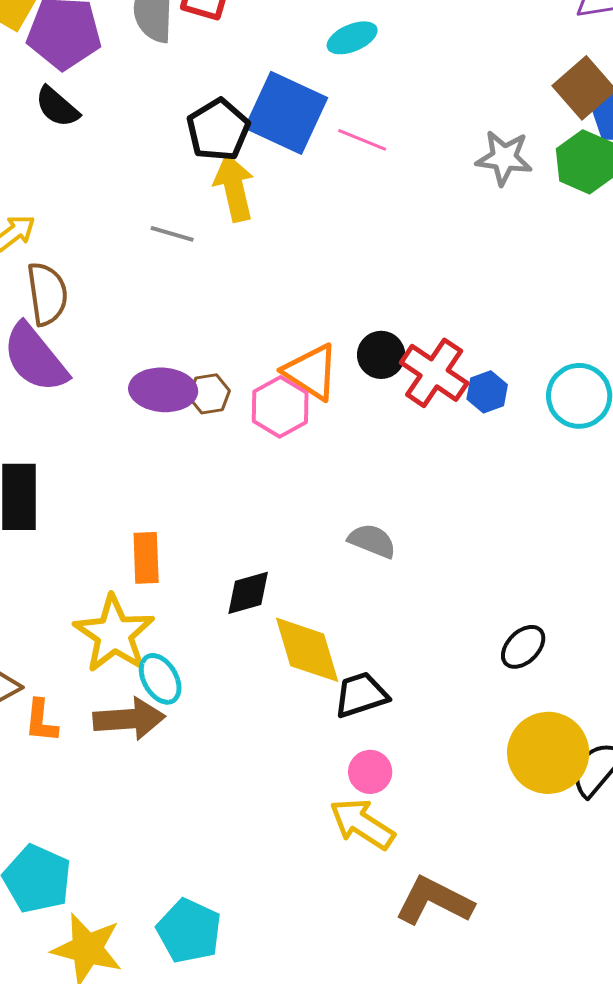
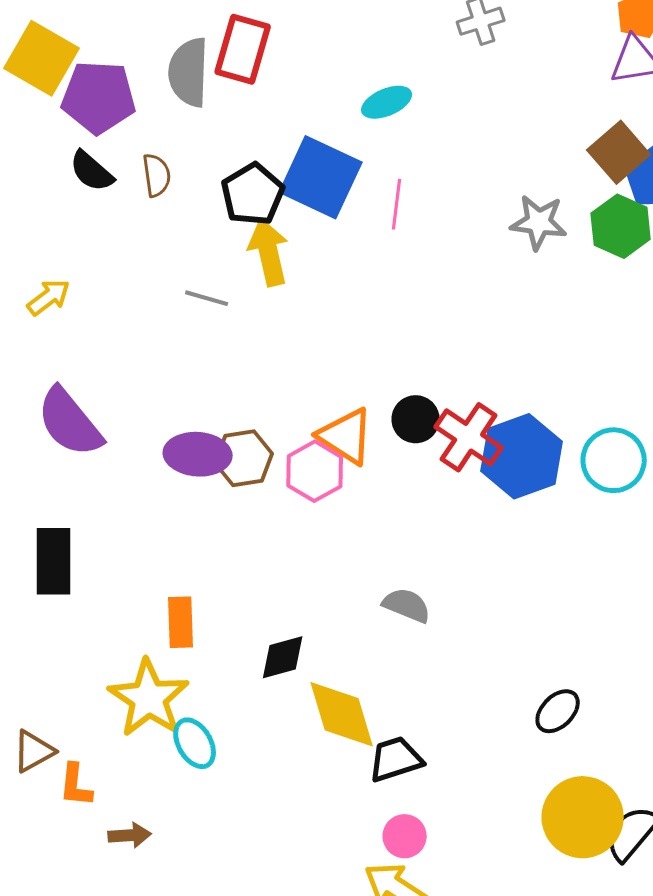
pink line: (362, 140) -> (397, 204), turned 75
brown semicircle: (47, 294) -> (157, 175), moved, size x0.7
blue hexagon: (487, 392) -> (522, 456), size x2.0
brown hexagon: (209, 394) -> (244, 458), size x1.4
brown arrow: (129, 719) -> (130, 835), moved, size x0.6

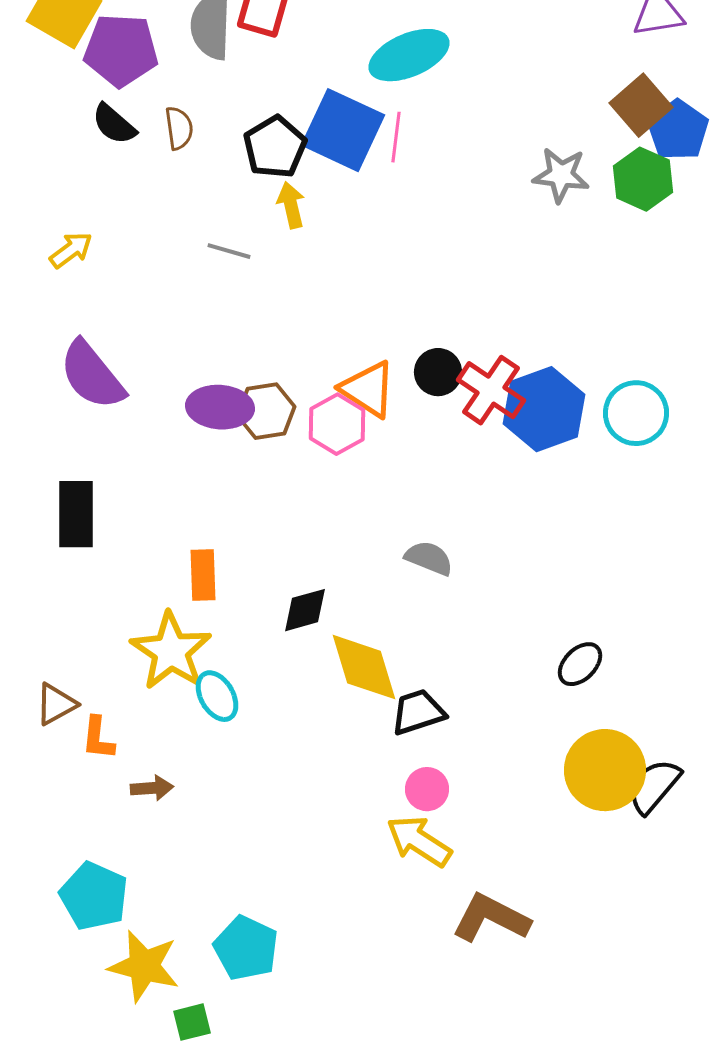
cyan ellipse: (387, 102) -> (409, 55), size x1.6
pink line: (397, 204) -> (396, 137), moved
yellow arrow: (269, 252) -> (291, 205), size x0.7

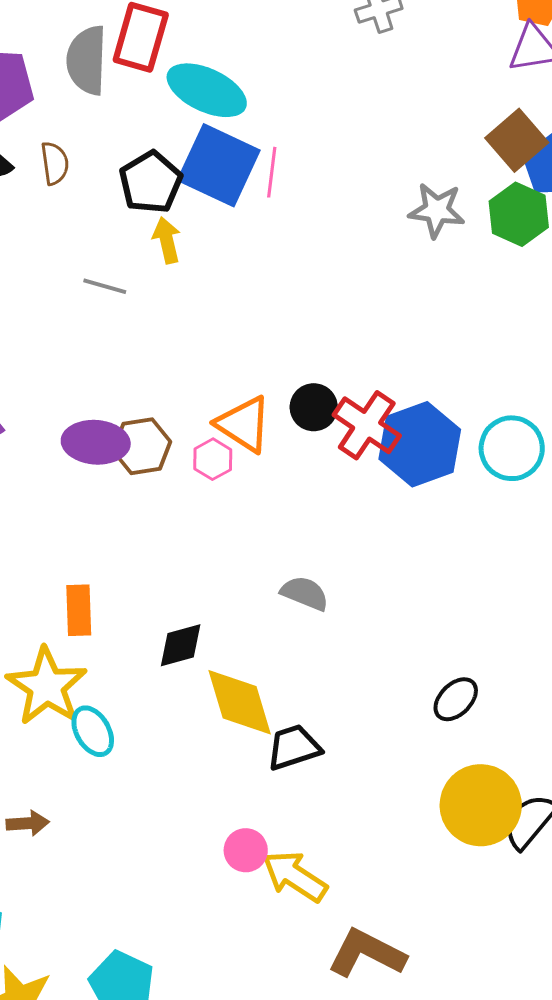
cyan ellipse: (409, 55) -> (207, 90), moved, turned 48
pink hexagon: (337, 424) -> (213, 459), size x0.7
pink circle: (427, 789) -> (246, 850), moved

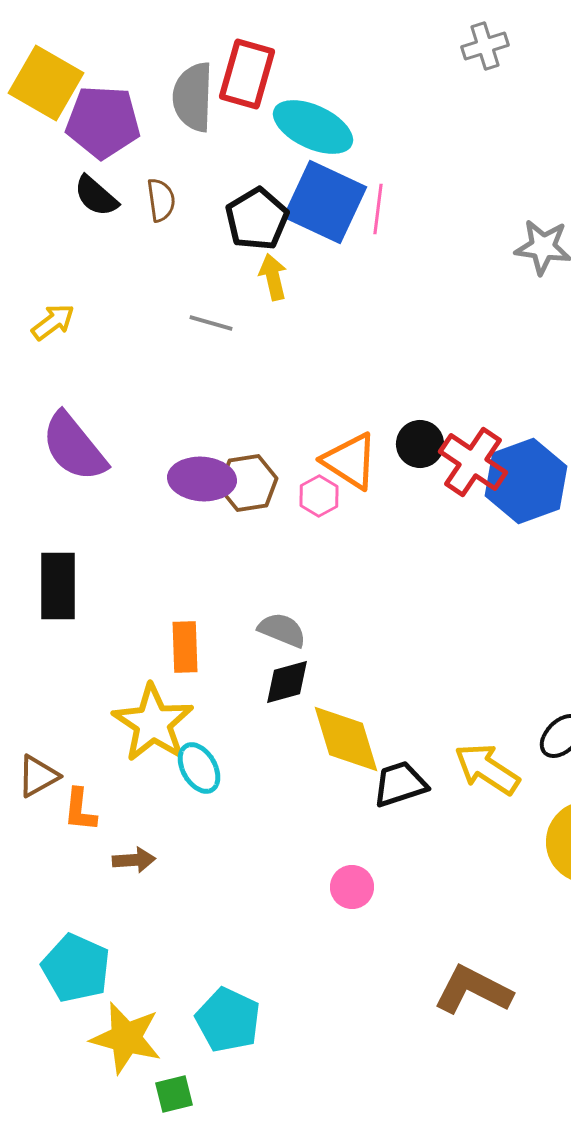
gray semicircle: (305, 593) -> (282, 630), moved
yellow arrow: (295, 876) -> (487, 769), moved

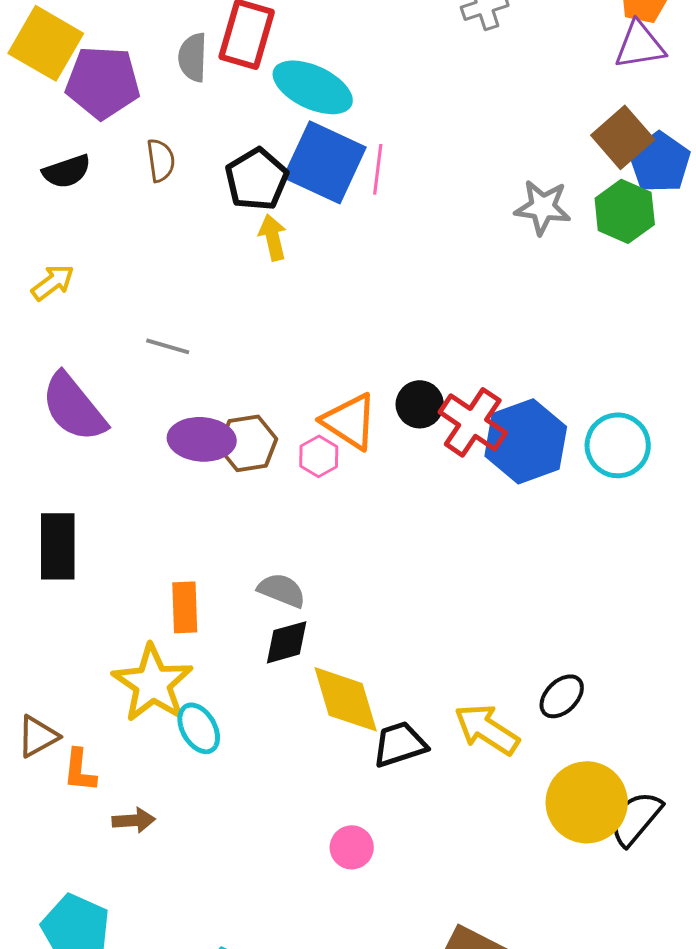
gray semicircle: (193, 97) -> (193, 57), size x0.7
black semicircle: (96, 196) -> (67, 171), moved, turned -60
gray line: (211, 323) -> (168, 346), moved

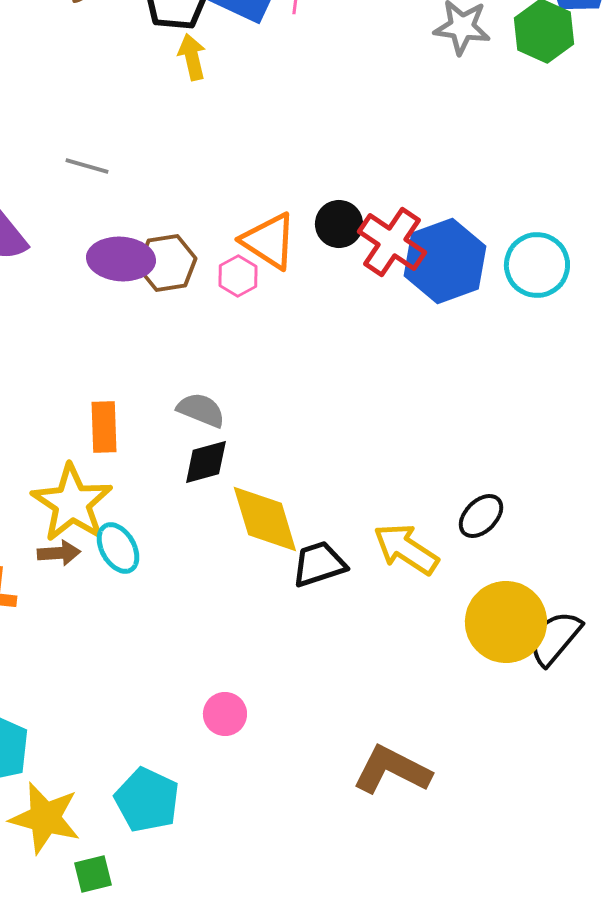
brown arrow: (134, 820) -> (59, 553), moved
pink circle: (352, 847) -> (225, 714), moved

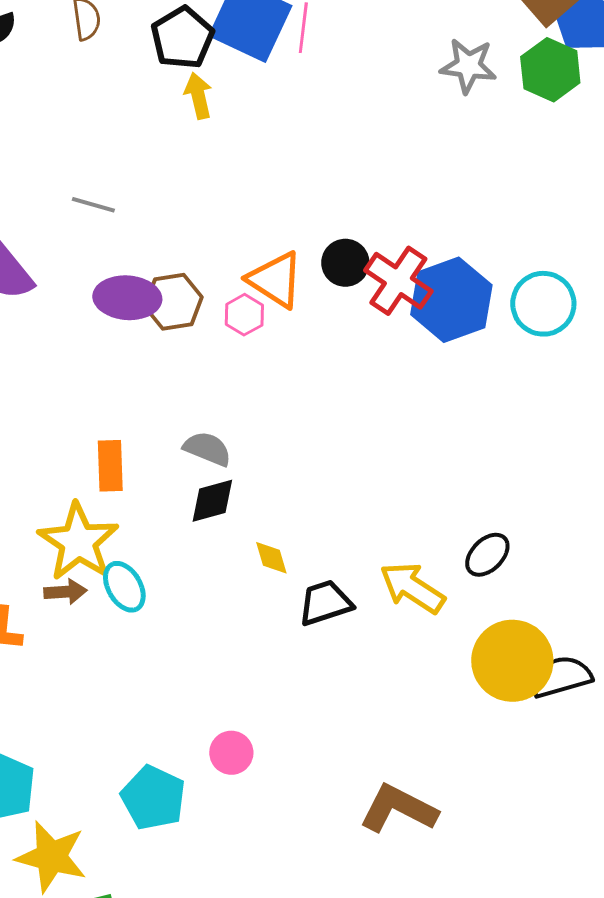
yellow diamond: (265, 519) -> (271, 558), size x0.5
black semicircle: (555, 638) -> (561, 677), turned 34
cyan pentagon: (147, 800) -> (153, 798), moved

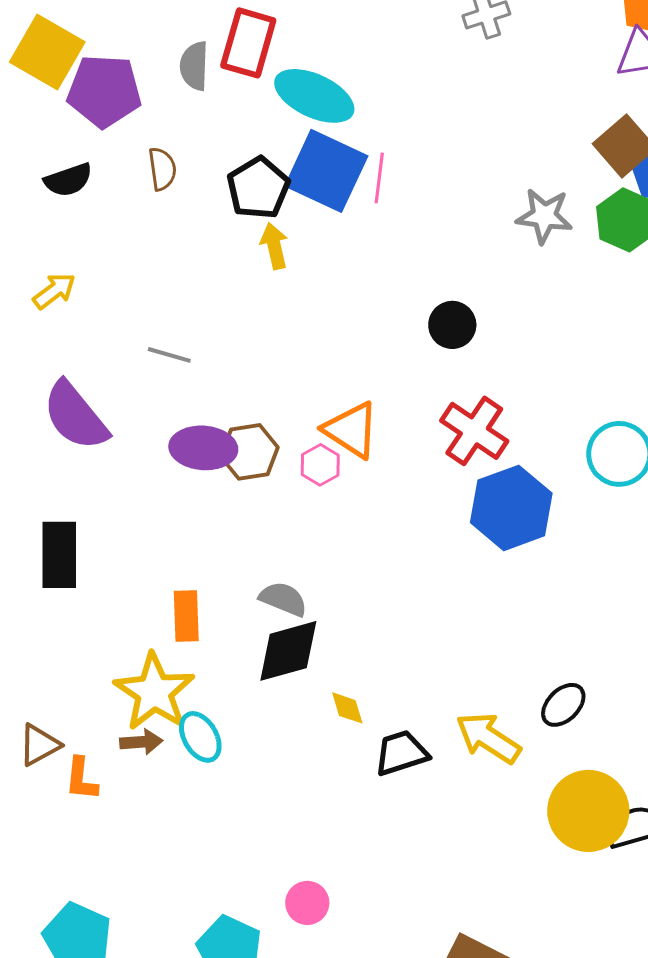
black circle: (345, 263) -> (452, 325), moved
blue hexagon: (451, 300) -> (511, 508), moved
black diamond: (212, 501) -> (288, 651), size x1.4

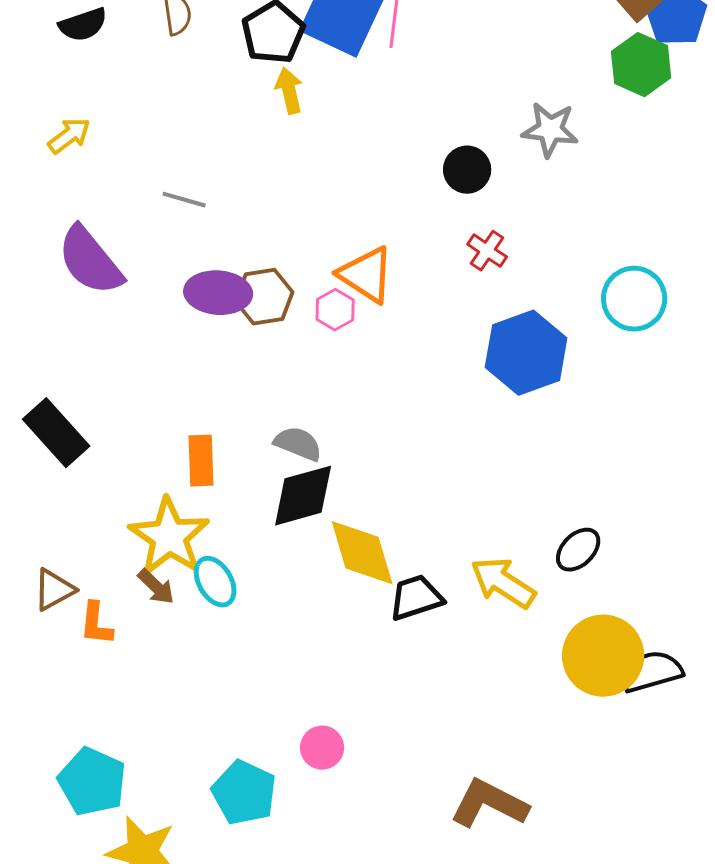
gray star: (544, 216) -> (550, 130), moved
red cross: (474, 431) -> (487, 251), moved, size x0.6
black rectangle: (59, 555) -> (56, 433), moved, turned -42
yellow diamond: (347, 708) -> (362, 553), size x2.0
brown arrow: (141, 742) -> (156, 587), turned 48

